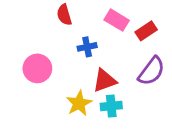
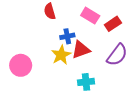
pink circle: (37, 68) -> (21, 65), moved
red triangle: (105, 80) -> (81, 50), moved
yellow star: (79, 103) -> (61, 55), moved

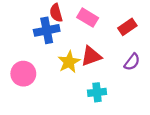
pink rectangle: (90, 16) -> (88, 18), moved
blue cross: (67, 36) -> (47, 30), moved, size x1.5
purple semicircle: (117, 55) -> (132, 62), size x0.7

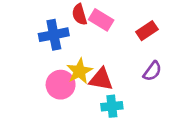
red semicircle: (56, 13) -> (79, 14), moved
red triangle: (91, 56) -> (101, 79), moved, turned 30
pink circle: (23, 74) -> (61, 85), moved

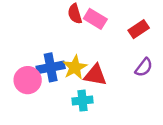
blue cross: (54, 35) -> (51, 67), moved
pink circle: (61, 85) -> (28, 80), moved
cyan cross: (112, 106) -> (83, 101), moved

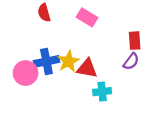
red semicircle: (75, 14) -> (44, 13), moved
red rectangle: (139, 29) -> (135, 41), moved, turned -60
cyan cross: (83, 101) -> (102, 92), moved

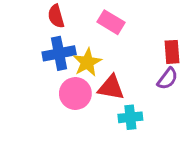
blue cross: (46, 61) -> (59, 53), moved
yellow star: (68, 61) -> (87, 62), moved
pink circle: (26, 73) -> (75, 94), moved

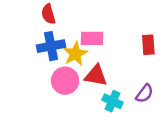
pink rectangle: (111, 22) -> (92, 38), moved, turned -30
purple semicircle: (168, 79) -> (144, 93), moved
cyan cross: (130, 117) -> (112, 101), turned 30

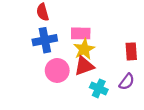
red rectangle: (148, 45) -> (131, 51), moved
yellow star: (75, 54) -> (84, 49), moved
red triangle: (96, 76) -> (84, 66), turned -30

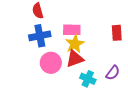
red rectangle: (131, 51) -> (117, 33), moved

